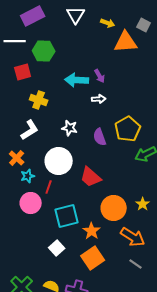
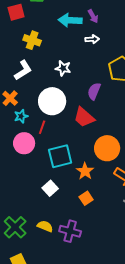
purple semicircle: (100, 137) -> (94, 91), moved, turned 42
orange square: (93, 258) -> (86, 198), size x0.6

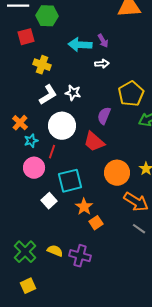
white L-shape: (23, 70) -> (48, 95), moved
orange star: (85, 171) -> (84, 207), moved
white square: (50, 188) -> (49, 201), moved

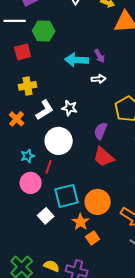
yellow cross: (42, 65) -> (28, 86), moved, turned -30
orange cross: (20, 123) -> (17, 119), moved
red trapezoid: (94, 142) -> (104, 157), moved
orange circle: (117, 173) -> (98, 202), moved

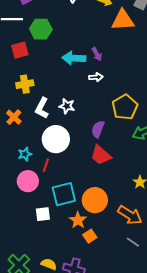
white L-shape: (45, 110) -> (42, 108), turned 150
white square: (46, 216) -> (43, 214), turned 35

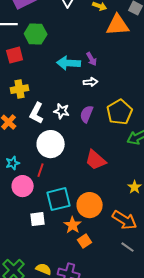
purple semicircle: (98, 129) -> (87, 114), moved
cyan star: (25, 154) -> (13, 163), moved

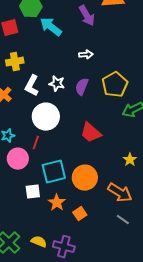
purple arrow: (92, 59) -> (87, 16), moved, size x1.5
cyan arrow: (69, 63) -> (51, 27), moved, turned 35
orange star: (73, 225) -> (57, 203), moved

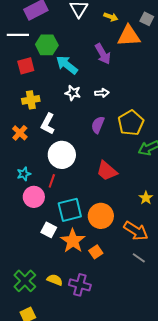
white star: (57, 84) -> (73, 93), moved
white square: (33, 192) -> (49, 230), turned 35
orange star: (57, 203) -> (73, 241), size x1.4

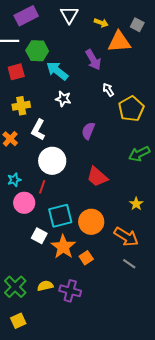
white arrow: (102, 93) -> (108, 90), moved, turned -120
yellow pentagon: (131, 123) -> (131, 109), moved
yellow semicircle: (55, 280) -> (45, 286), turned -35

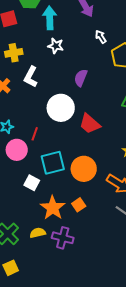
cyan arrow: (57, 71) -> (50, 18), turned 50
white circle: (52, 161) -> (61, 108), moved
orange star: (63, 247) -> (53, 208), moved

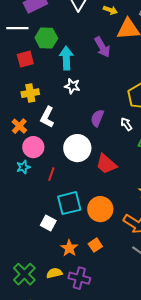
white arrow: (101, 37) -> (126, 124), moved
pink circle: (17, 150) -> (33, 147), moved
orange star: (53, 208) -> (69, 248), size x0.7

